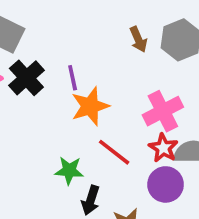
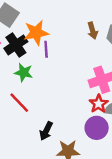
orange star: (90, 106) -> (36, 33), moved
red line: (114, 152) -> (19, 103), moved
green star: (69, 171) -> (24, 72), moved

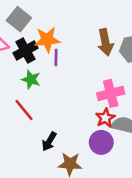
brown arrow: (93, 31) -> (105, 42), size x1.5

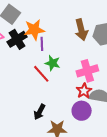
green star: (31, 79) -> (53, 63), moved
red line: (24, 110) -> (41, 74), moved

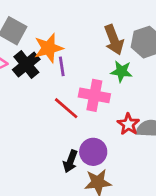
green star: (53, 63) -> (121, 71), moved
pink cross: (87, 71) -> (94, 95), moved, turned 35
purple circle: (82, 111) -> (93, 152), moved

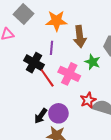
brown arrow: (114, 40) -> (80, 36), moved
orange star: (49, 48) -> (56, 21), moved
black cross: (26, 64) -> (34, 63), moved, turned -36

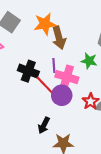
brown arrow: (80, 36) -> (59, 38), moved
purple line: (52, 48) -> (54, 65), moved
purple circle: (58, 113) -> (62, 95), moved

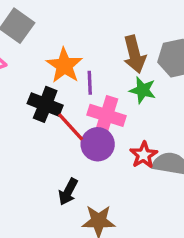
orange star: (45, 24) -> (64, 65), moved, turned -30
brown arrow: (59, 38) -> (134, 54), moved
purple line: (54, 65) -> (90, 83), moved

